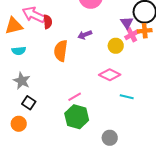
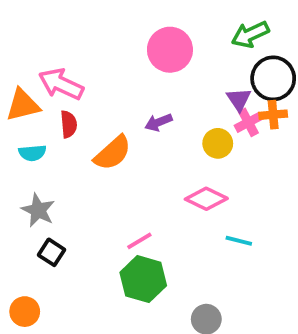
red semicircle: (48, 22) -> (69, 124), moved
orange semicircle: (61, 51) -> (113, 153), turned -140
orange circle: (19, 124) -> (25, 312), moved

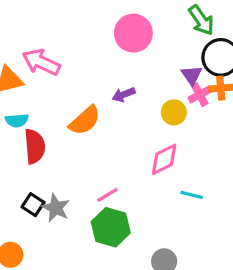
green arrow: (250, 34) -> (201, 20), turned -100
red semicircle: (69, 124) -> (35, 146), moved, size x1.5
pink diamond: (206, 199) -> (164, 159), turned -52
gray star: (38, 210) -> (56, 208), moved

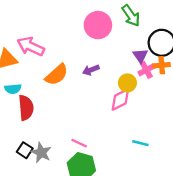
green arrow: (201, 20) -> (131, 16), moved
orange semicircle: (85, 120) -> (57, 75), moved
pink diamond: (164, 159) -> (120, 99), moved
pink line: (107, 195) -> (79, 143), turned 56

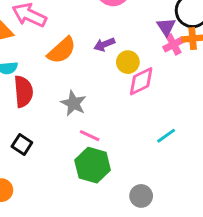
yellow circle: (127, 83) -> (128, 62), moved
cyan line: (140, 143) -> (166, 136), turned -49
gray star: (41, 153) -> (73, 103), moved

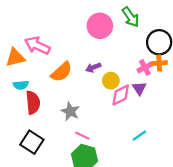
purple triangle: (166, 27) -> (139, 88), moved
black square: (22, 144) -> (32, 142), size x1.5

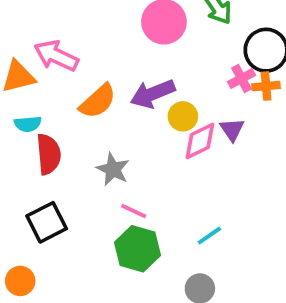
purple arrow: (93, 67) -> (153, 94), size x1.6
pink cross: (145, 67) -> (242, 79), moved
cyan line: (139, 136) -> (209, 236), moved
black square: (32, 142) -> (47, 222), turned 30

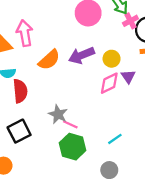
pink arrow: (56, 56) -> (25, 33), turned 55
pink cross: (242, 79) -> (130, 21), moved
yellow circle: (183, 116) -> (112, 59), moved
gray star: (113, 169) -> (58, 114), moved

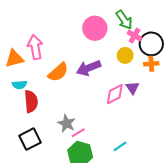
pink cross: (130, 21) -> (135, 36), turned -32
yellow circle: (112, 59) -> (125, 55), moved
pink line: (70, 124) -> (78, 133), turned -56

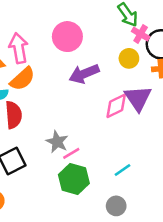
pink circle: (95, 28) -> (67, 37), moved
orange semicircle: (58, 72) -> (22, 79), moved
purple triangle: (132, 88) -> (138, 98), size x1.6

